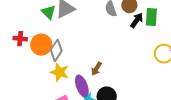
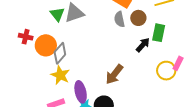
black arrow: (137, 20) -> (143, 45), moved
brown arrow: (96, 69) -> (114, 74), moved, size x1.5

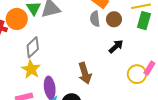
green rectangle: (159, 33) -> (144, 21), moved
orange circle: (46, 45) -> (17, 19), moved
brown arrow: (114, 74) -> (85, 73), turned -60

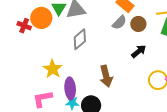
gray semicircle: (95, 19) -> (119, 22), turned -133
gray diamond: (33, 47) -> (80, 39), moved

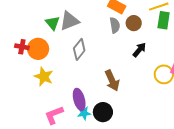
orange circle: (41, 18) -> (38, 49), moved
gray semicircle: (119, 22) -> (115, 25), turned -42
yellow star: (53, 69) -> (44, 77), moved

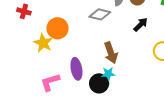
orange circle: (38, 49) -> (58, 28), moved
gray diamond: (79, 49) -> (100, 14), moved, turned 60
cyan star: (84, 113) -> (108, 74), moved

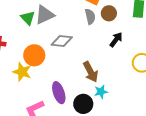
gray diamond: (100, 14) -> (62, 41), moved
cyan star: (108, 74) -> (101, 92), moved

